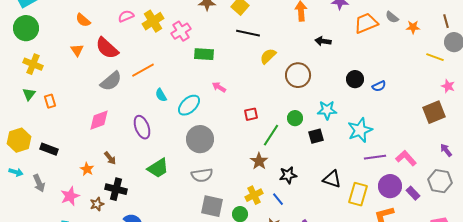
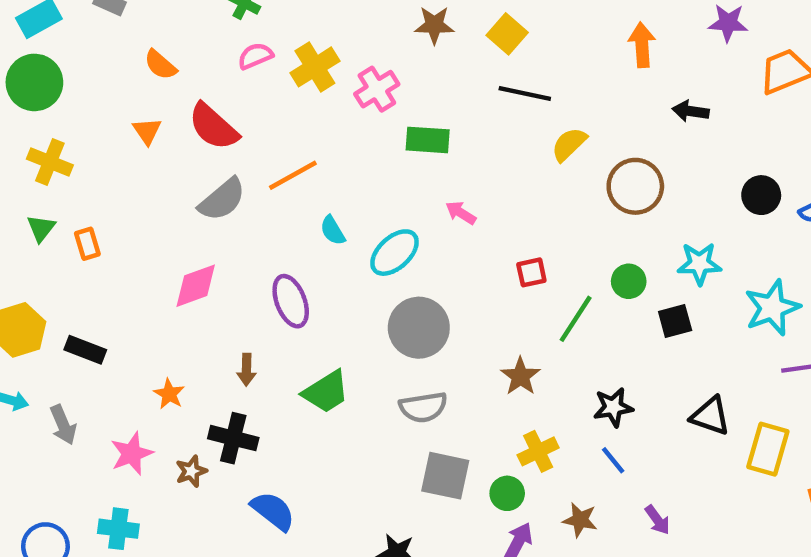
brown arrow: (110, 158) -> (246, 370), moved, turned 40
brown star: (259, 161) -> (520, 376), moved
blue line: (278, 199) -> (613, 460), moved

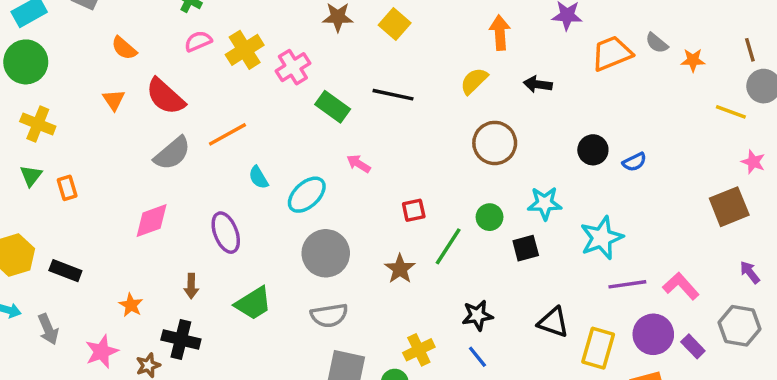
black line: (525, 93) -> (393, 95), moved
green rectangle: (428, 140) -> (333, 107), turned 32
yellow semicircle: (569, 144) -> (474, 81), moved
brown star: (520, 376) -> (400, 269), moved

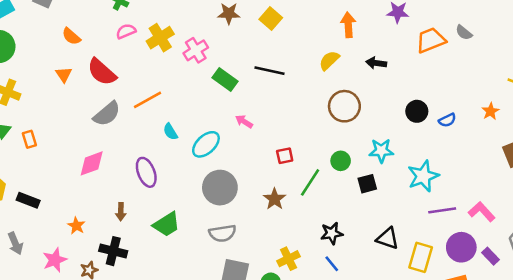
orange star: (693, 60) -> (491, 111), moved, turned -30

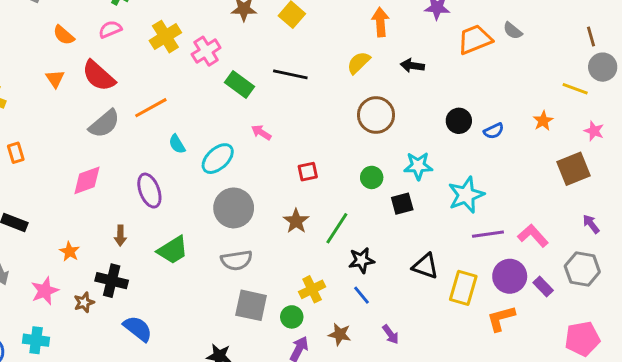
pink semicircle: (126, 31) -> (110, 29), moved
green line: (310, 182) -> (337, 228), moved

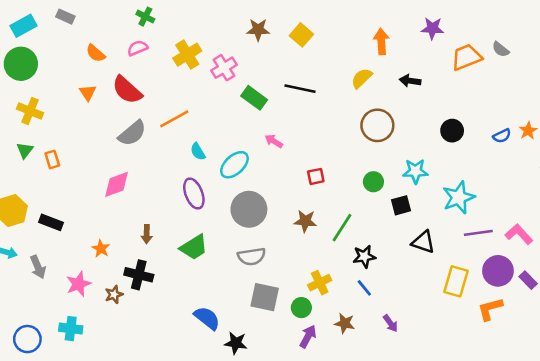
blue semicircle: (494, 131) -> (502, 136), moved
purple ellipse: (149, 191) -> (194, 194), moved
brown star: (296, 221) -> (305, 221), turned -30
black triangle: (425, 266) -> (423, 242), moved
blue semicircle: (138, 329) -> (207, 318), moved

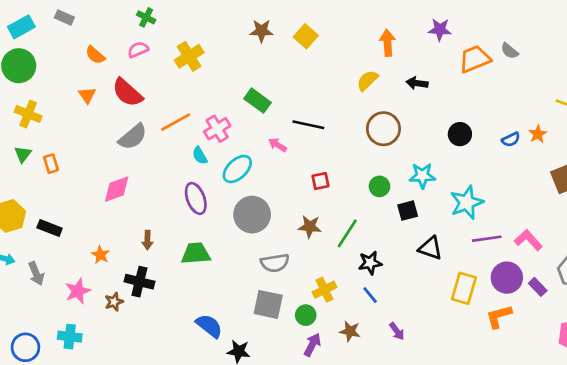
pink cross: (224, 68) -> (217, 129), moved
black line: (300, 89) -> (308, 125), moved
green trapezoid: (194, 247) -> (196, 253), turned -152
gray semicircle: (252, 256) -> (275, 263), moved

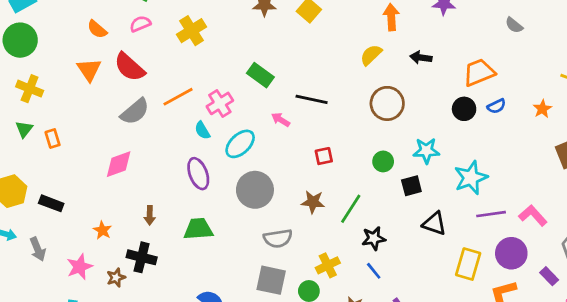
orange trapezoid: (475, 59) -> (479, 72), moved
orange triangle: (87, 95) -> (89, 70), size x1.4
blue semicircle: (511, 139) -> (496, 106), moved
purple rectangle: (538, 287) -> (549, 276), moved

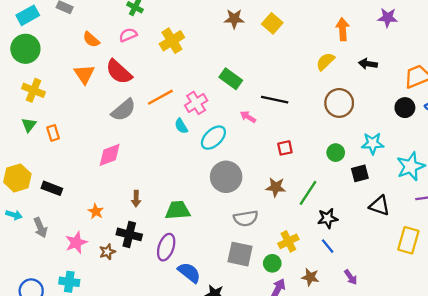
purple ellipse: (198, 174) -> (166, 247), moved, turned 40

